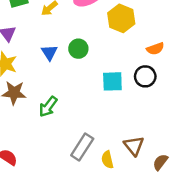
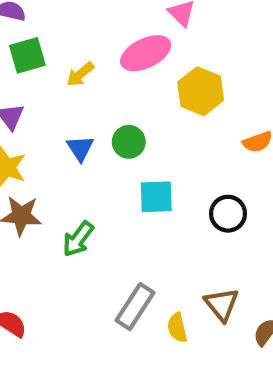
black circle: (145, 76) -> (228, 214), moved
cyan square: (112, 81) -> (156, 197), moved

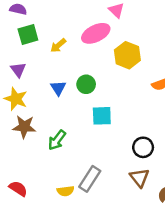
black circle: (228, 214) -> (143, 147), moved
yellow semicircle: (177, 328) -> (65, 191), moved, turned -84

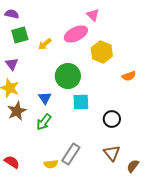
green circle: (86, 84) -> (68, 76), size x1.6
blue triangle: (58, 88) -> (45, 98), moved
brown star: (24, 127) -> (17, 111), turned -30
black circle: (143, 147) -> (112, 119), moved

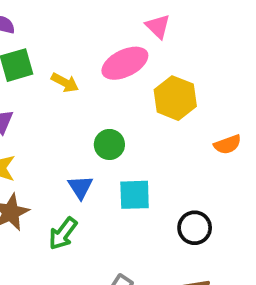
yellow arrow: (45, 44) -> (65, 83), turned -112
green circle: (68, 76) -> (109, 144), size x0.6
blue triangle: (45, 98) -> (80, 187), moved

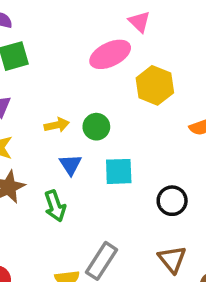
yellow arrow: (65, 83) -> (57, 125), moved, turned -40
green arrow: (63, 234) -> (55, 206), turned -56

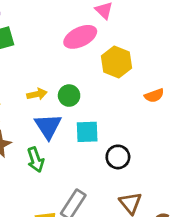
blue triangle: (71, 165) -> (48, 126), size x1.5
black circle: (172, 201) -> (118, 157), moved

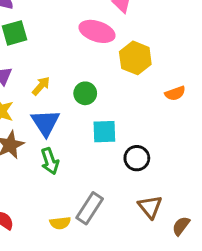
pink ellipse: (80, 37) -> (97, 31), turned 44
yellow arrow: (37, 94) -> (41, 86), moved, turned -36
blue triangle: (48, 126) -> (45, 123), moved

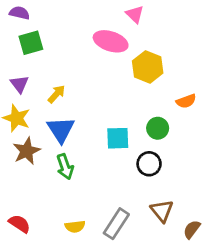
green circle: (85, 93) -> (158, 128), moved
gray rectangle: (90, 208) -> (116, 224), moved

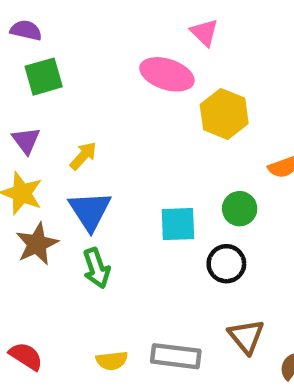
gray rectangle: (116, 224) -> (176, 356), turned 64

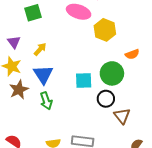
green square: (44, 77) -> (33, 13), moved
green circle: (240, 209) -> (112, 73), size x1.5
brown triangle: (246, 336) -> (122, 116), moved

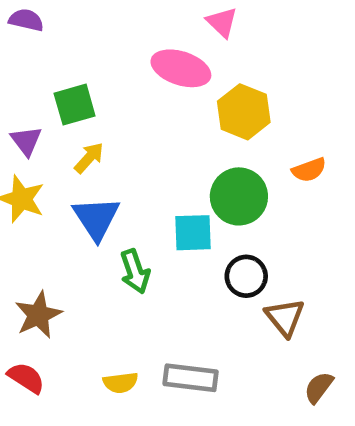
green square: (33, 13) -> (75, 105), moved
green circle: (112, 73) -> (239, 196), moved
brown star: (19, 90) -> (38, 315), moved
green arrow: (46, 101) -> (135, 271), moved

